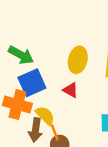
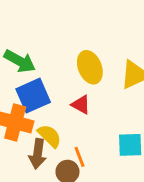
yellow ellipse: (78, 60) -> (90, 67), turned -35
orange line: (55, 132) -> (79, 157), moved

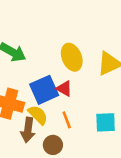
blue square: (33, 96) -> (44, 90), moved
orange line: (79, 157) -> (67, 120), moved

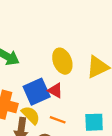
orange line: (67, 120) -> (58, 120), turned -49

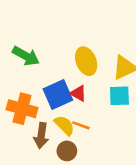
yellow semicircle: (31, 115) -> (64, 125), moved
cyan square: (94, 122) -> (119, 96), moved

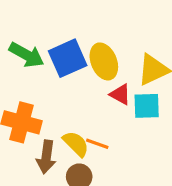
red triangle: (78, 93) -> (120, 94), moved
blue square: (58, 95) -> (68, 58), moved

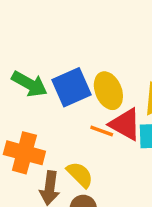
red triangle: (120, 94) -> (125, 124), size x1.5
orange line: (97, 144) -> (102, 131), moved

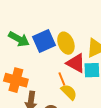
orange line: (102, 131) -> (62, 79), moved, turned 48
yellow semicircle: (80, 175) -> (69, 92), moved

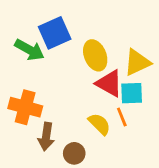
blue square: (44, 41) -> (55, 33), moved
orange line: (62, 79) -> (122, 117), moved

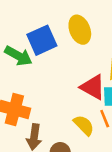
yellow ellipse: (95, 55) -> (80, 30), moved

